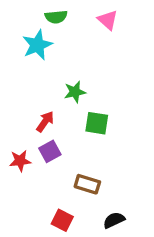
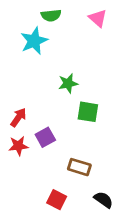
red arrow: (45, 122) -> (18, 117), moved
black semicircle: (114, 220) -> (103, 200), turned 60

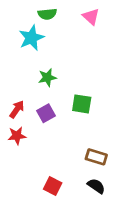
green star: (68, 83) -> (47, 78), moved
purple square: (45, 137) -> (46, 113), moved
brown rectangle: (79, 167) -> (96, 157), moved

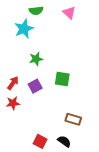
black semicircle: (96, 186) -> (64, 141), moved

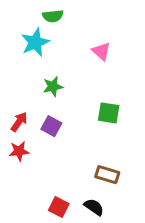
pink triangle: (69, 13) -> (101, 51), moved
green square: (62, 79) -> (109, 113), moved
purple square: (35, 86) -> (51, 126), turned -32

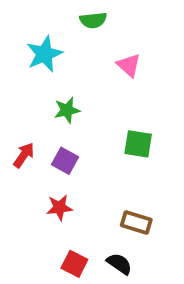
green semicircle: (53, 16) -> (93, 20), moved
red star: (19, 151) -> (59, 208), moved

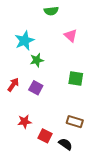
cyan star: (44, 54) -> (24, 41), moved
red star: (59, 208) -> (24, 122), moved
red square: (74, 264) -> (45, 136), moved

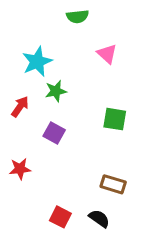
red arrow: (13, 85) -> (20, 107), moved
red star: (24, 122) -> (20, 169), moved
red square: (45, 136) -> (60, 217), moved

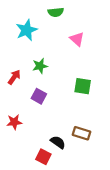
cyan star: (37, 62) -> (27, 30), moved
black semicircle: (99, 218) -> (58, 142), moved

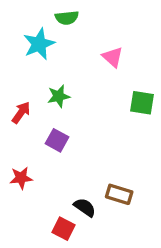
green semicircle: (56, 12) -> (67, 18), moved
green square: (83, 86) -> (142, 103), moved

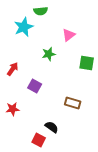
pink triangle: (113, 57) -> (69, 35), turned 40
green star: (59, 96) -> (49, 54), moved
brown rectangle: (119, 194) -> (73, 103), moved

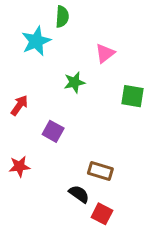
green semicircle: (41, 11) -> (62, 17), turned -80
brown rectangle: (73, 103) -> (100, 171), moved
red square: (39, 140) -> (102, 214), moved

